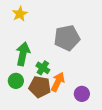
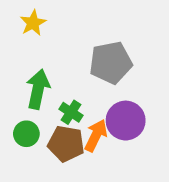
purple circle: (82, 94) -> (126, 121), moved, size x1.5

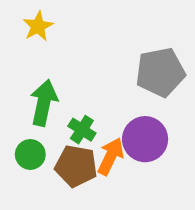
gray pentagon: (111, 63) -> (160, 72), moved

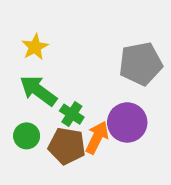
yellow star: (38, 26) -> (35, 47), moved
green arrow: (44, 103) -> (38, 91), turned -66

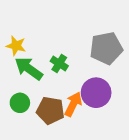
yellow star: (35, 47) -> (16, 46), moved, turned -30
green cross: (72, 114) -> (59, 63), moved

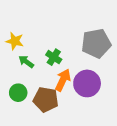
green arrow: (29, 69) -> (26, 62), size x0.6
orange arrow: (73, 104) -> (63, 80), moved

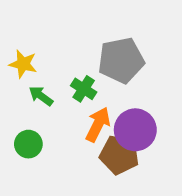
gray pentagon: (96, 43) -> (121, 60), moved
brown pentagon: (46, 100) -> (119, 155), moved

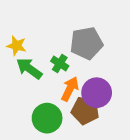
green arrow: (41, 96) -> (29, 69), size x1.5
green circle: (28, 144) -> (47, 118), moved, size x1.5

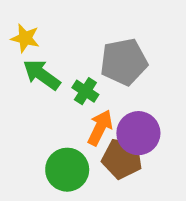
yellow star: (17, 46) -> (25, 38), moved
green arrow: (29, 69) -> (42, 75), moved

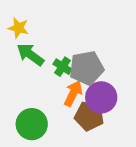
gray pentagon: (124, 62) -> (87, 68), moved
green circle: (67, 170) -> (32, 124), moved

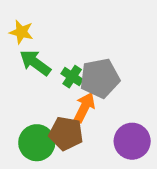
purple circle: (101, 97) -> (132, 141), moved
brown pentagon: (89, 116) -> (66, 133), moved

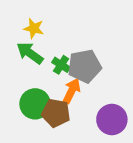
yellow star: (21, 32) -> (34, 28), moved
green circle: (37, 143) -> (35, 104), moved

